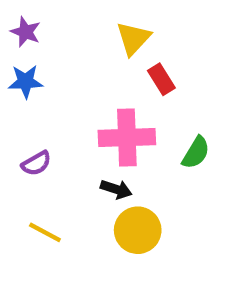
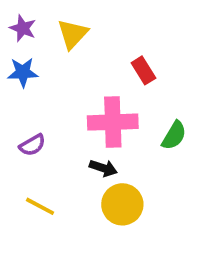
yellow triangle: (133, 38) -> (73, 34), moved

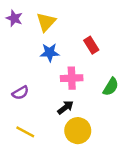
blue star: (23, 72) -> (50, 52), moved
pink cross: (113, 122) -> (72, 78), size x0.7
black arrow: (103, 168) -> (66, 107), turned -56

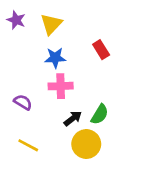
pink cross: (72, 78) -> (61, 86), moved
green semicircle: (111, 87) -> (100, 114), moved
purple semicircle: (20, 93) -> (23, 102), turned -119

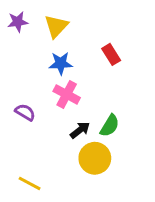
purple star: (16, 20) -> (18, 22), turned -30
pink cross: (61, 86) -> (67, 94), turned 30
yellow line: (28, 145) -> (30, 183), moved

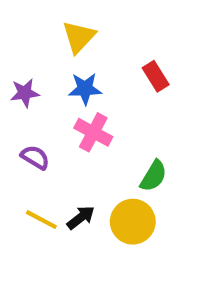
purple star: (18, 22) -> (25, 93), moved
black arrow: (80, 130) -> (81, 218), moved
yellow line: (30, 183) -> (41, 220), moved

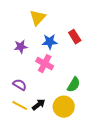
blue star: (85, 89) -> (50, 42), moved
purple star: (25, 93) -> (21, 47), moved
purple semicircle: (35, 157) -> (20, 85), moved

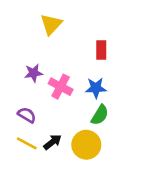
red rectangle: (75, 37) -> (101, 50), turned 32
blue star: (50, 42) -> (96, 88), moved
purple star: (21, 47) -> (34, 73), moved

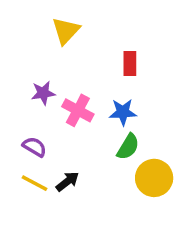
yellow circle: (86, 145) -> (154, 178), moved

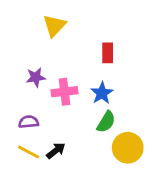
pink cross: (78, 110) -> (64, 92), turned -35
blue star: (123, 112) -> (102, 93), turned -30
purple semicircle: (34, 147) -> (29, 122), turned -36

